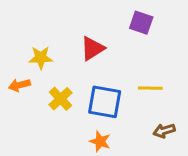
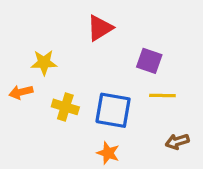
purple square: (141, 23) -> (149, 61), moved
red triangle: (93, 49) -> (100, 28), moved
yellow cross: (61, 99) -> (65, 107), turned -30

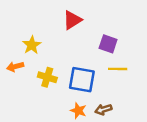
yellow star: (44, 63) -> (32, 45), turned -30
brown arrow: (177, 141) -> (103, 109), moved

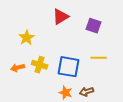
purple square: (108, 44) -> (94, 26), moved
orange arrow: (15, 67) -> (18, 68), moved

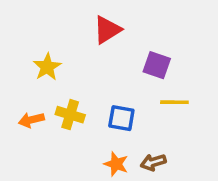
purple square: (94, 26) -> (157, 65), moved
blue square: (69, 67) -> (121, 118), size x0.7

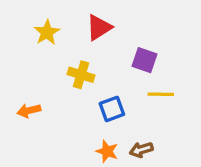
yellow star: (47, 67) -> (47, 32), moved
yellow cross: (70, 115) -> (81, 75), moved
blue square: (121, 118) -> (112, 109), turned -30

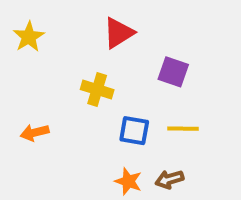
yellow star: (47, 32) -> (29, 37), moved
yellow line: (161, 94) -> (183, 129), moved
blue square: (112, 109) -> (134, 131), turned 30

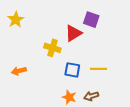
red triangle: (119, 33) -> (73, 33), moved
purple square: (173, 72) -> (91, 20), moved

